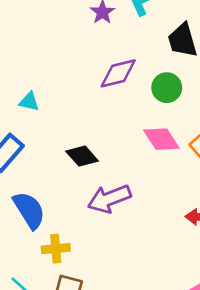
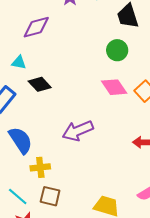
purple diamond: (118, 73) -> (36, 27), moved
black diamond: (82, 156) -> (40, 84), moved

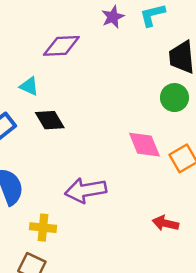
green circle: (117, 50) -> (174, 98), moved
yellow cross: (40, 167) -> (43, 228), moved

